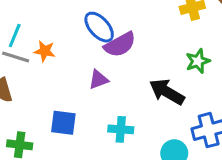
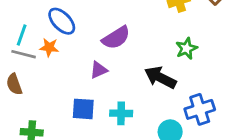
blue ellipse: (99, 27) -> (62, 21), moved
blue square: (63, 123) -> (83, 109), moved

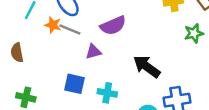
green star: (186, 48) -> (194, 33), moved
gray line: (24, 54) -> (70, 29), moved

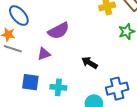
gray line: (70, 29) -> (13, 49), moved
black arrow: (147, 67) -> (89, 63), size x0.7

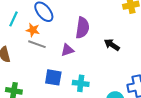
purple semicircle: (59, 31) -> (82, 28), turned -55
black arrow: (89, 63) -> (112, 45), moved

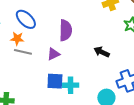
black arrow: (112, 45) -> (102, 52), moved
blue square: (53, 77) -> (55, 81), moved

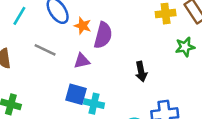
orange star: (17, 39) -> (83, 26), moved
black arrow: (102, 52) -> (141, 72), turned -140

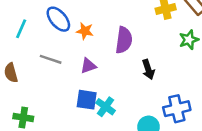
purple semicircle: (103, 35) -> (124, 40), moved
cyan cross: (94, 104) -> (106, 107), turned 30

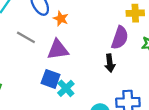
purple semicircle: (124, 40) -> (120, 38), moved
purple triangle: (88, 66) -> (58, 50), size x1.5

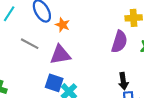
black arrow: (110, 63) -> (123, 81), moved

